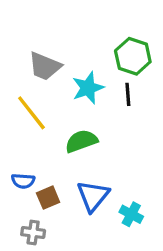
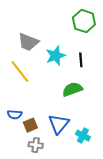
green hexagon: (133, 56) -> (84, 21), moved
green semicircle: (81, 141) -> (72, 89), moved
gray cross: (33, 232) -> (36, 145), moved

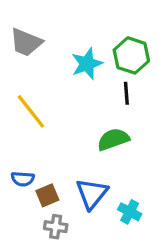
green hexagon: (84, 21) -> (131, 55), moved
gray trapezoid: (28, 42) -> (26, 42), moved
cyan star: (56, 56) -> (87, 64), moved

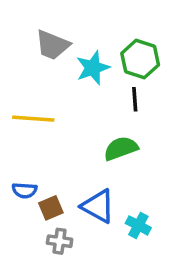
gray trapezoid: (26, 42) -> (53, 45), moved
yellow line: (31, 111) -> (33, 119), turned -48
blue triangle: (92, 194) -> (98, 206), turned -40

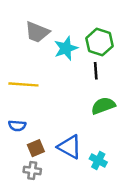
green semicircle: (121, 148) -> (103, 106), moved
blue semicircle: (24, 190) -> (17, 126), moved
gray cross: (60, 241) -> (32, 170), moved

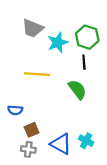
yellow line: (23, 84) -> (37, 74), moved
green semicircle: (103, 106) -> (77, 89), moved, turned 72
blue triangle: (70, 147) -> (61, 144), moved

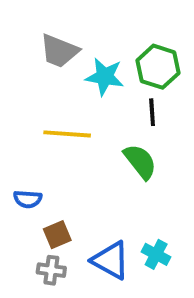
cyan star: (58, 43) -> (105, 77), turned 30

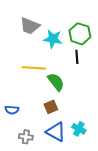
green semicircle: (140, 162) -> (56, 82), moved
blue semicircle: (28, 199) -> (12, 110), moved
brown square: (57, 235) -> (51, 107), moved

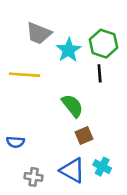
cyan star: (53, 39) -> (69, 50), turned 30
yellow line: (34, 68) -> (25, 75), moved
brown square: (51, 107) -> (84, 135), moved

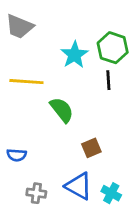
gray trapezoid: (39, 33) -> (19, 26), moved
green semicircle: (72, 106) -> (62, 110), moved
cyan cross: (102, 167) -> (111, 193), moved

